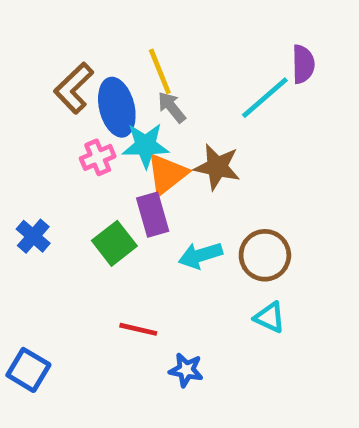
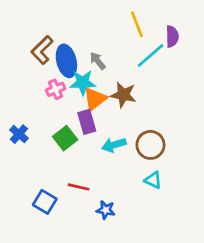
yellow line: (160, 71) -> (137, 24), moved
blue square: (28, 370) -> (45, 202), moved

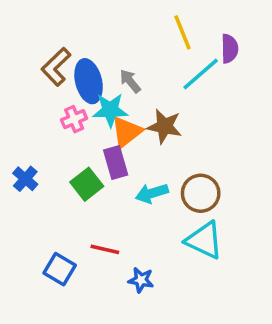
cyan triangle: (153, 180) -> (204, 240), size x1.6

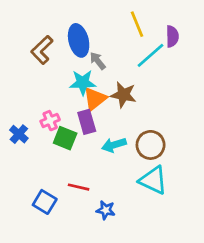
blue ellipse: (89, 81) -> (79, 40), moved
pink cross: (74, 119) -> (50, 121), moved
green square: (87, 184) -> (65, 138), turned -30

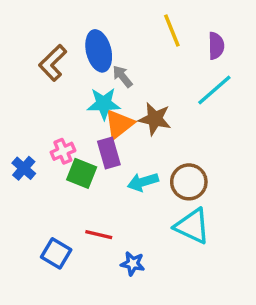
cyan line: (151, 55) -> (214, 90), moved

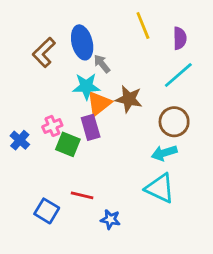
cyan arrow: (143, 182) -> (164, 153), moved
brown circle: (189, 182) -> (174, 122), moved

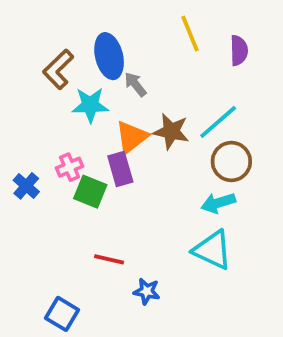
cyan line: (178, 75) -> (218, 122), moved
cyan star: (86, 86) -> (90, 105), moved
blue square: (47, 211) -> (62, 314), moved

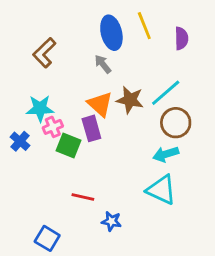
blue ellipse: (109, 56) -> (111, 33), moved
cyan star: (90, 105) -> (40, 108), moved
orange triangle: (132, 137) -> (100, 104), turned -40

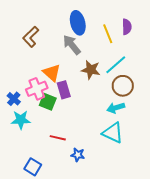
yellow line: (144, 26) -> (108, 34), moved
gray arrow: (103, 64) -> (72, 45), size x1.5
orange triangle: (100, 104) -> (52, 73), moved
cyan star: (40, 108) -> (21, 120), moved
pink cross: (53, 127) -> (37, 89), size x1.5

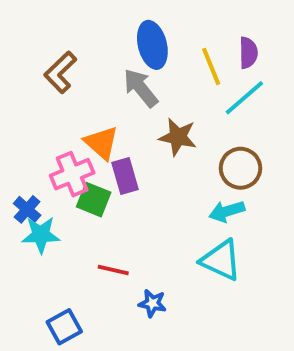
cyan line: (116, 65) -> (244, 98), moved
blue cross: (14, 99) -> (27, 209), moved
blue square: (33, 167) -> (64, 327), turned 30

